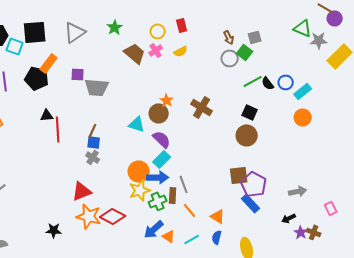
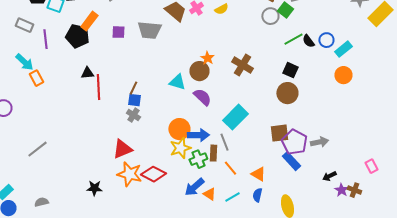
gray trapezoid: (97, 87) -> (149, 30), moved
cyan rectangle: (162, 159) -> (235, 117), moved, size x1.4
gray arrow: (298, 191) -> (319, 142), moved

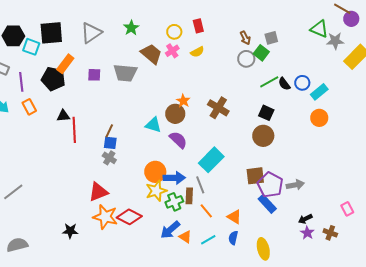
orange rectangle: (36, 78) -> (29, 107), moved
purple star: (341, 190) -> (307, 233), moved
gray semicircle: (41, 202) -> (17, 245), size x1.5

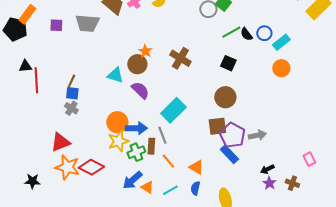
brown circle: (263, 136) -> (225, 97), moved

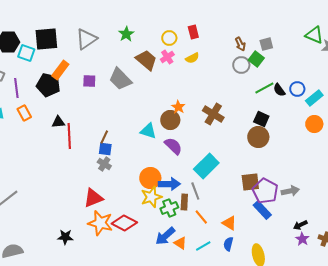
gray trapezoid: (87, 23) -> (120, 79), turned 40
brown circle: (225, 97) -> (258, 137), moved

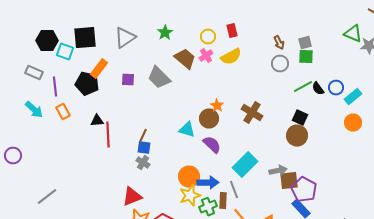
yellow semicircle: (192, 58) -> (231, 57), size x1.5
green square: (256, 59) -> (306, 57), moved, turned -35
gray arrow: (290, 191) -> (278, 171), moved

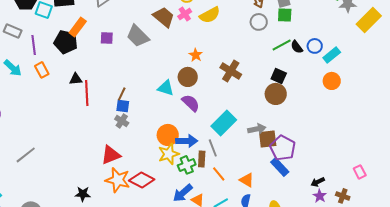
orange star: (217, 106) -> (196, 55), moved

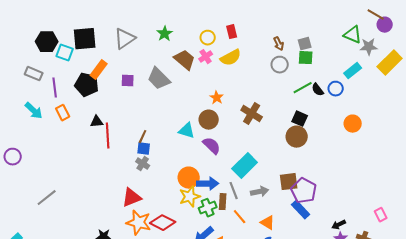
cyan rectangle: (332, 55) -> (353, 71), moved
gray arrow: (257, 129) -> (260, 192), moved

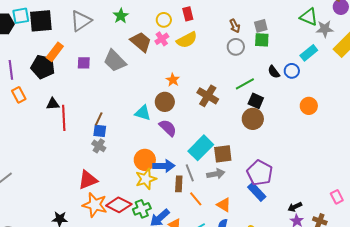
cyan square: (65, 53) -> (21, 16), moved, turned -30
green line: (303, 88) -> (245, 84), moved
brown square: (289, 182) -> (223, 154), moved
green cross: (208, 208) -> (142, 209), moved

